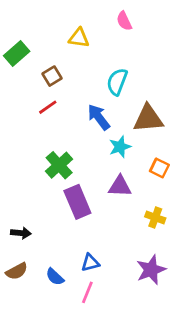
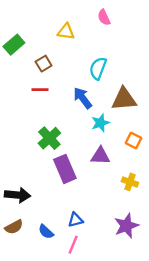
red line: (48, 107) -> (40, 90), turned 35
black arrow: (21, 233) -> (17, 195), size x1.5

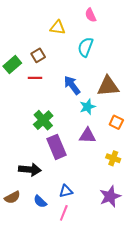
green rectangle: (14, 45) -> (12, 65), moved
cyan semicircle: (98, 68) -> (85, 47), moved
black arrow: (17, 195) -> (30, 170), moved

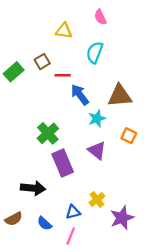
red line: (35, 78) -> (63, 75), moved
purple triangle: (87, 136) -> (97, 150), turned 36
yellow cross: (113, 158) -> (97, 199), moved, turned 32

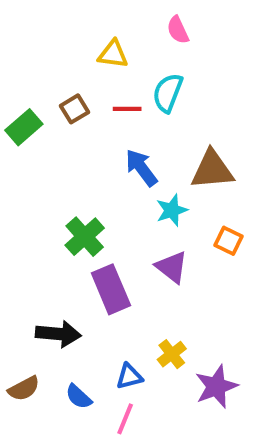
red line: (63, 75) -> (127, 109), moved

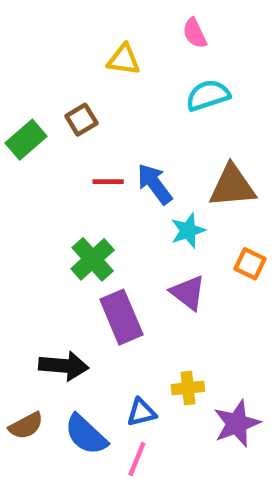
cyan semicircle: (168, 93) -> (208, 95), moved, turned 51
red line: (127, 109) -> (108, 182), moved
yellow cross: (172, 354) -> (188, 388), turned 32
blue semicircle: (79, 397) -> (86, 435), size x1.5

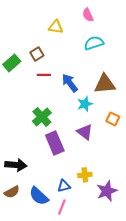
red line: (108, 182) -> (44, 75), moved
black arrow: (64, 366) -> (16, 165), moved

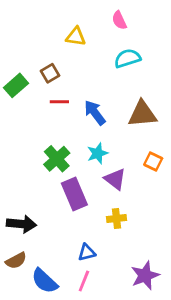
cyan star: (85, 104) -> (97, 153), moved
yellow cross: (85, 175) -> (117, 219), moved
purple star: (107, 191) -> (145, 276), moved
blue semicircle: (39, 196) -> (45, 281), moved

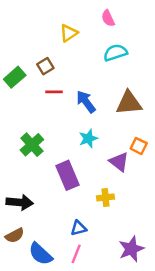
yellow triangle: (76, 37) -> (69, 33), turned -42
green cross: (57, 159) -> (32, 145), moved
purple triangle: (115, 179) -> (119, 162), moved

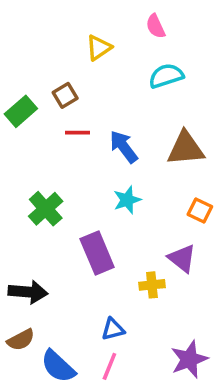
purple triangle: (119, 162) -> (182, 258), moved

